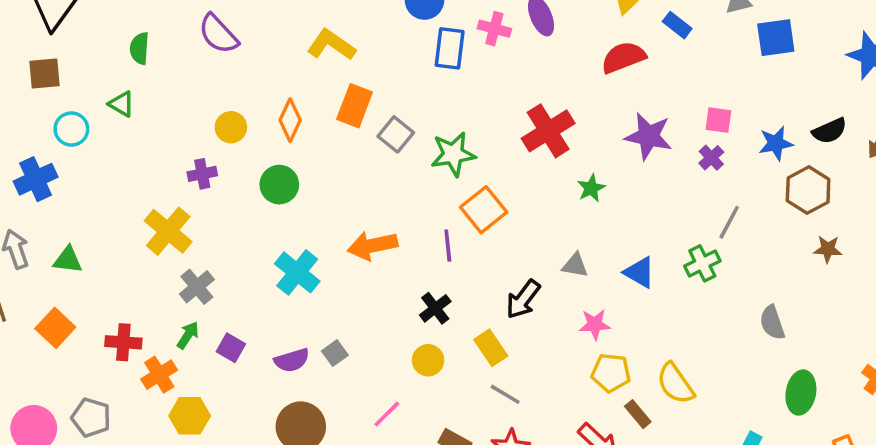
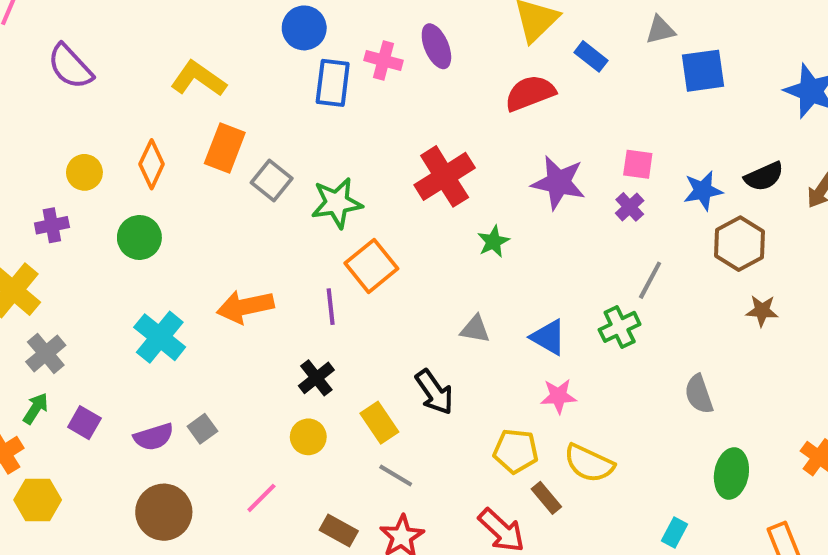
black arrow: (523, 299) -> (434, 392), moved, turned -72
pink star: (595, 324) -> (558, 396), moved
yellow semicircle: (675, 384) -> (589, 463), turned -30

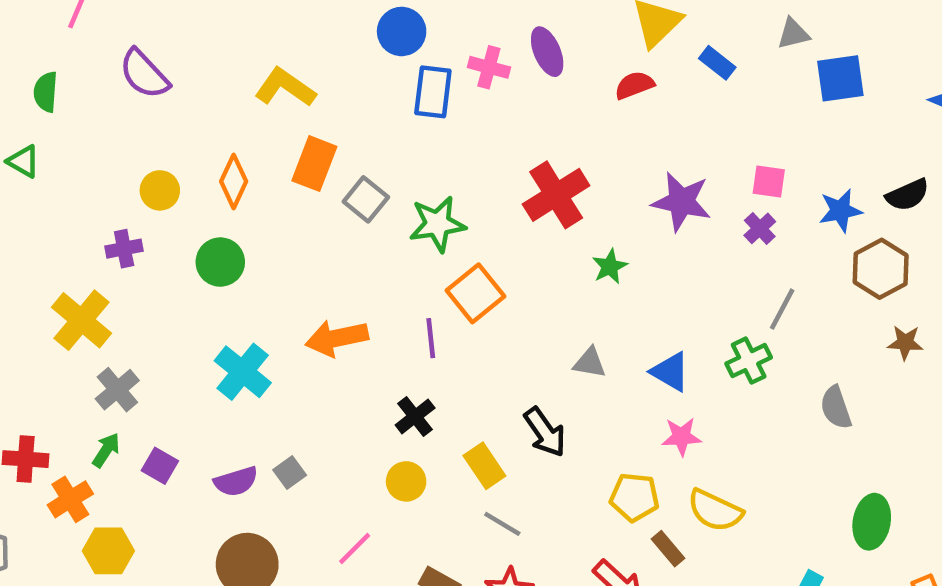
red semicircle: (530, 93) -> (634, 85), moved, size x0.7
gray semicircle: (699, 394) -> (836, 408), moved

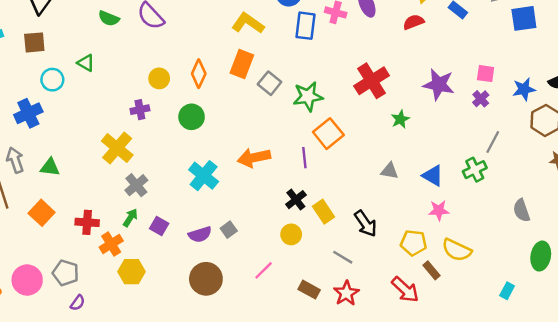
yellow L-shape: (285, 87) -> (248, 23), moved
green semicircle: (46, 92) -> (109, 18), moved, turned -72
gray semicircle: (836, 408) -> (522, 210), moved
black arrow: (545, 432) -> (366, 224), moved
yellow rectangle: (484, 466) -> (324, 212), moved

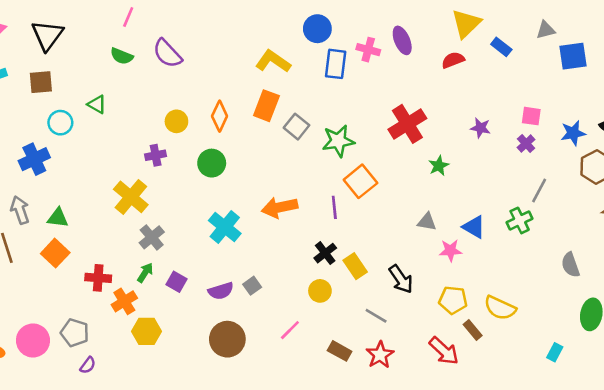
purple star: (439, 84) -> (480, 128), size x0.6
pink star: (439, 210) -> (450, 250), moved
orange square: (42, 213) -> (55, 253), moved

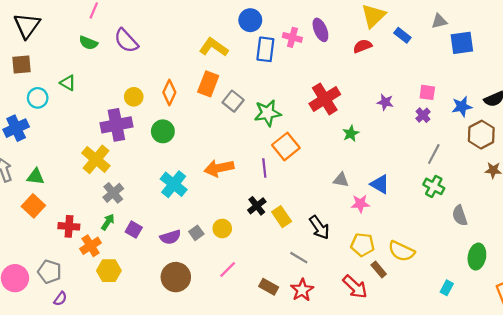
purple cross: (156, 155) -> (116, 125), size x1.8
green cross: (520, 220) -> (434, 186), moved, turned -36
yellow circle: (320, 291) -> (222, 228), moved

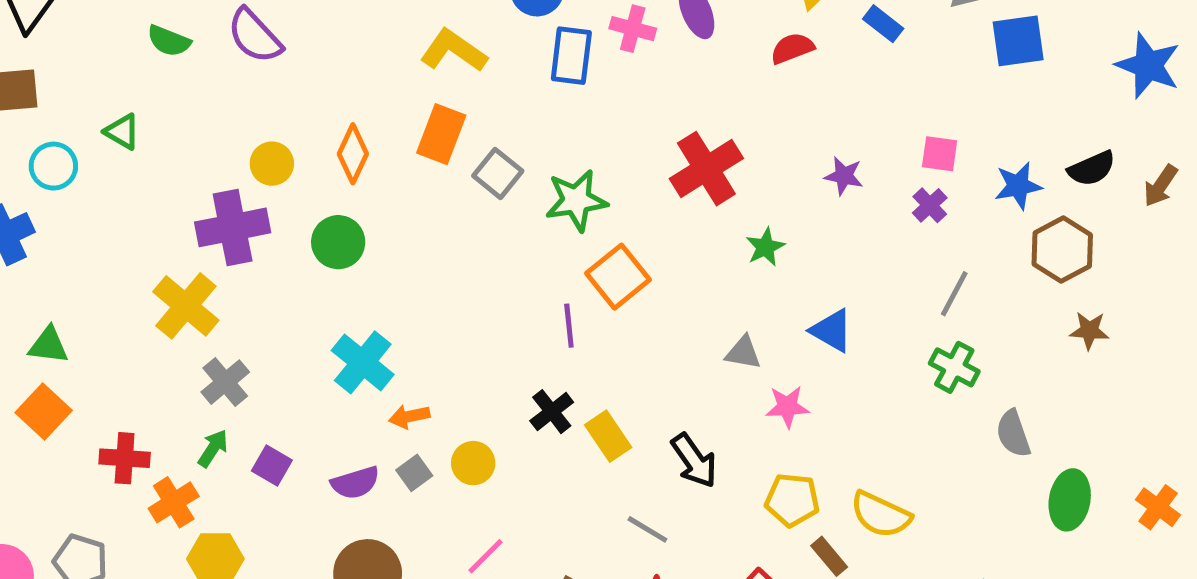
orange arrow: (219, 168) -> (409, 416), moved, size x0.6
blue triangle: (380, 184) -> (832, 331), moved
green ellipse: (477, 257) -> (1070, 500), moved

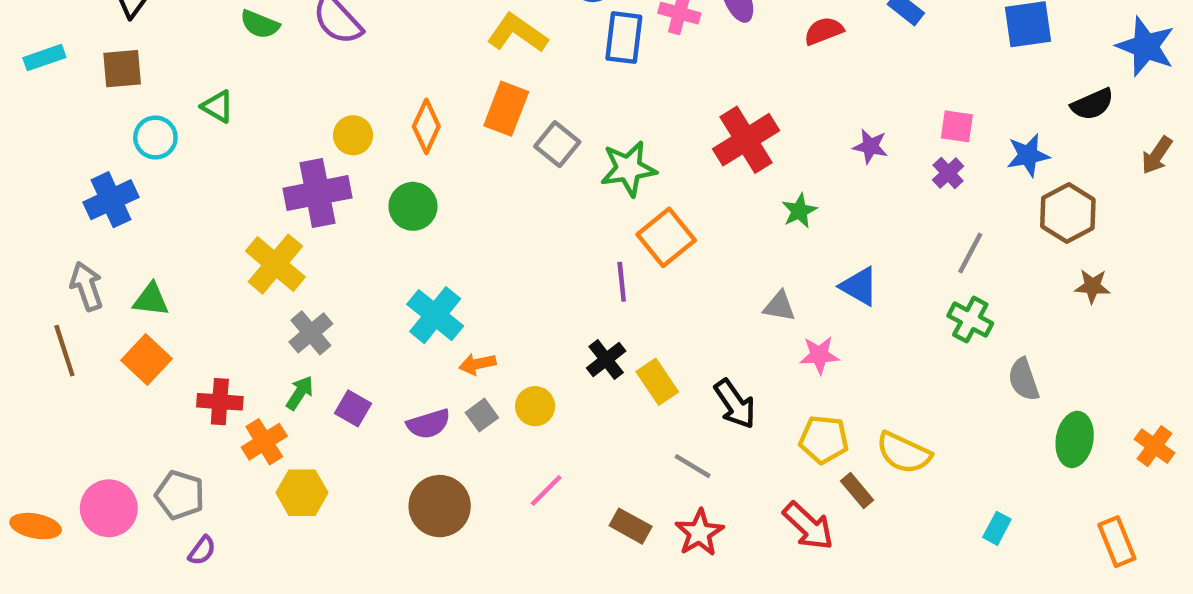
black semicircle: (1092, 169) -> (1092, 104), moved

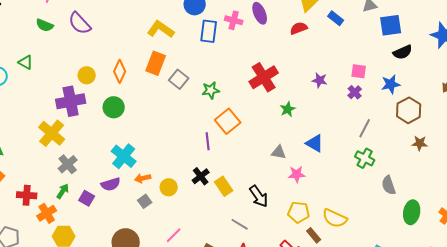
black semicircle: (1092, 104) -> (403, 52), moved
green star: (628, 169) -> (211, 90), size x0.7
yellow circle: (535, 406) -> (169, 187), moved
purple semicircle: (429, 424) -> (111, 184), moved

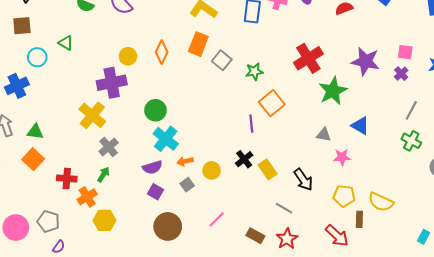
purple star: (320, 80) -> (365, 61), size x1.8
green circle: (114, 107) -> (155, 110), moved
green star: (288, 109) -> (333, 91), size x1.8
purple square: (87, 198) -> (155, 192), moved
brown rectangle: (314, 235) -> (359, 219), turned 42

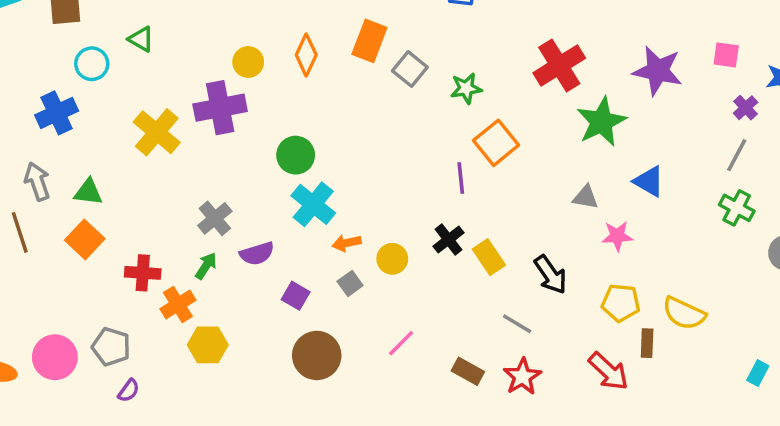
purple cross: (401, 74) -> (746, 108), moved
yellow cross: (92, 115) -> (157, 132), moved
purple semicircle: (152, 167) -> (257, 254), moved

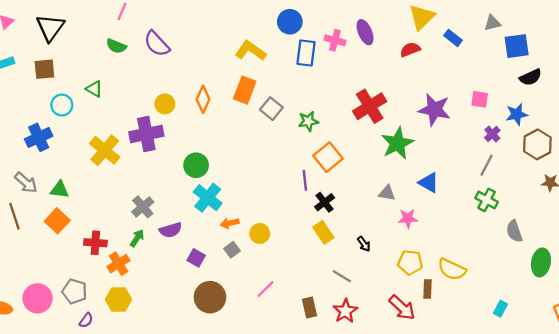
gray arrow: (37, 181) -> (26, 183), turned 150
black cross: (449, 239) -> (325, 202), moved
black arrow: (550, 275) -> (364, 244), size x0.6
yellow hexagon: (208, 345) -> (119, 299), moved
brown rectangle: (468, 371) -> (309, 308), turned 48

